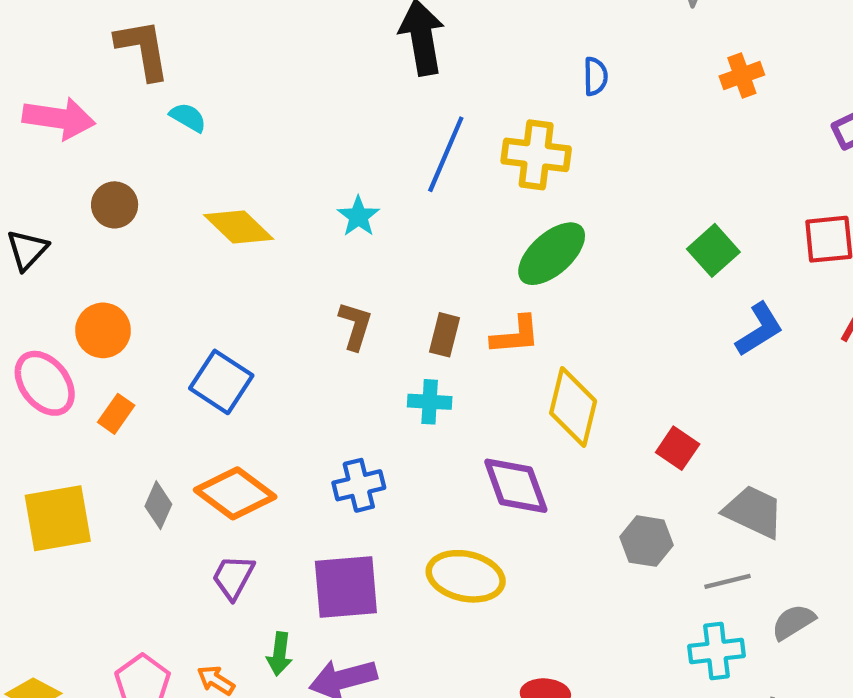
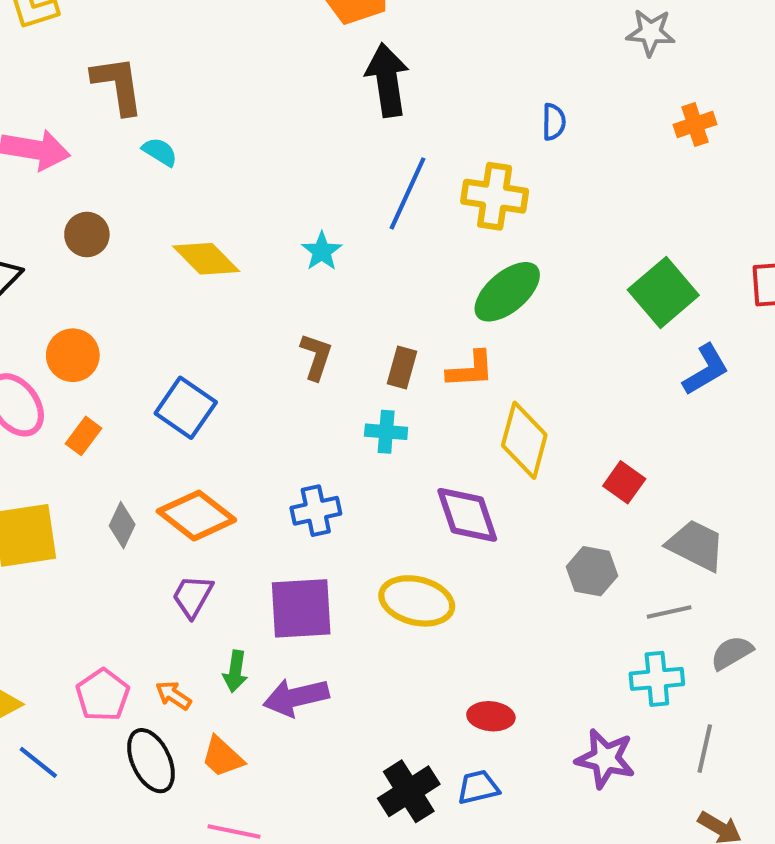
green square: (713, 250) -> (663, 293), size x1.4

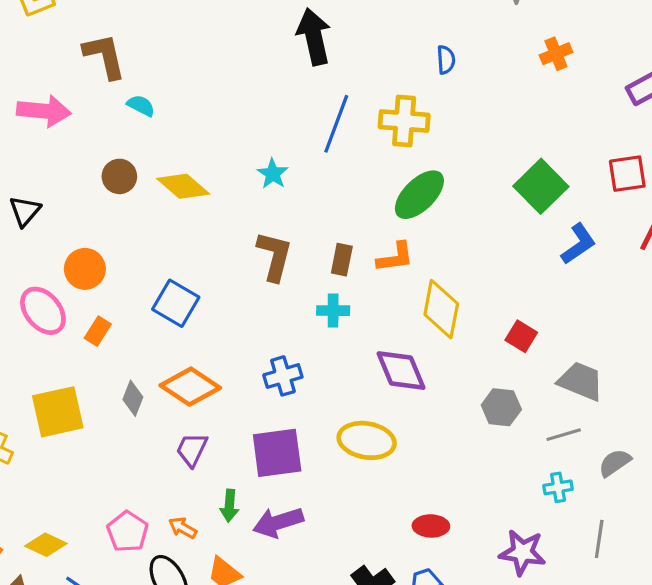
brown circle: (87, 234) -> (119, 176), moved
brown L-shape: (316, 357) -> (274, 256), size x1.4
cyan cross: (657, 679) -> (558, 487), size x0.7

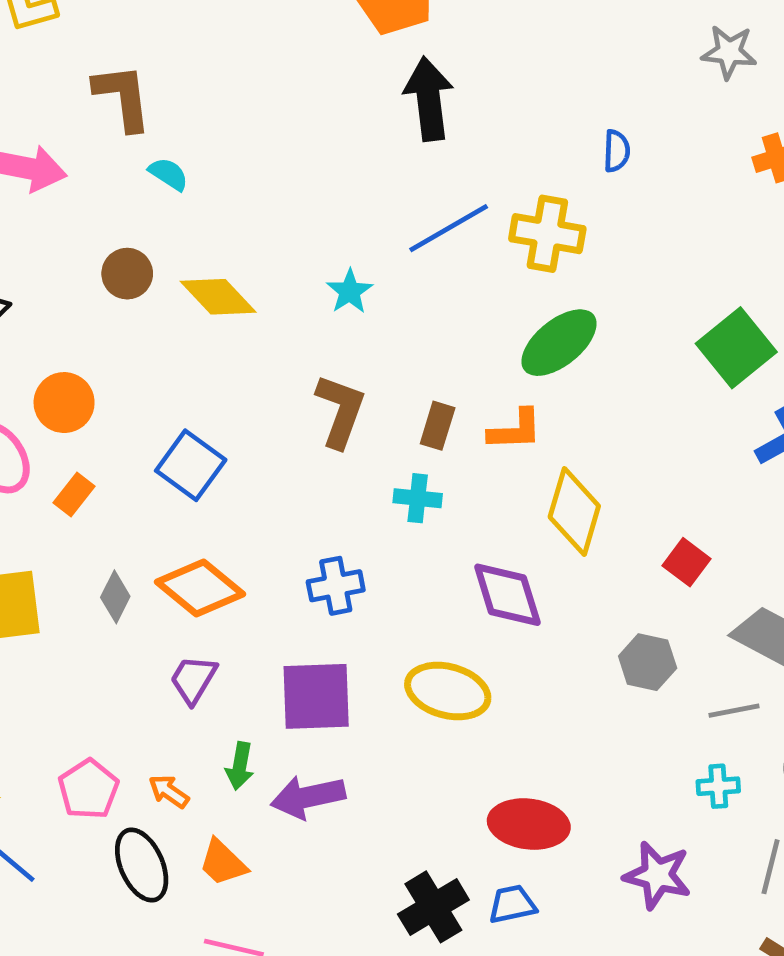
blue line: (336, 124) -> (449, 228), turned 34
red ellipse: (431, 526) -> (529, 824), size x1.5

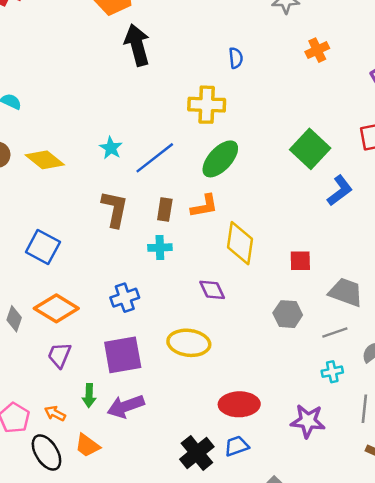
blue line: (449, 228) -> (155, 158), moved
red square: (687, 562) -> (300, 261), turned -30
purple diamond: (507, 595) -> (212, 290), size x0.7

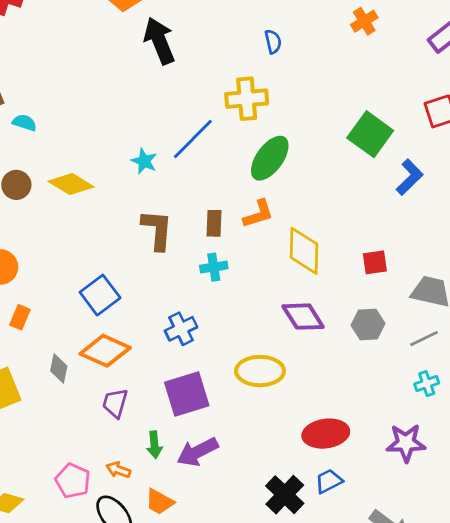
blue line: (155, 158) -> (193, 139), moved
blue square: (43, 247) -> (100, 295), moved, turned 32
purple diamond: (212, 290) -> (303, 317), moved, size x1.4

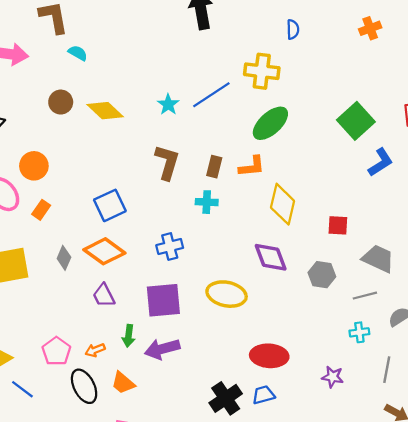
purple trapezoid: (115, 403) -> (104, 296), turned -55
purple star: (406, 443) -> (333, 377), size x0.7
orange arrow: (118, 470) -> (95, 350), turned -54

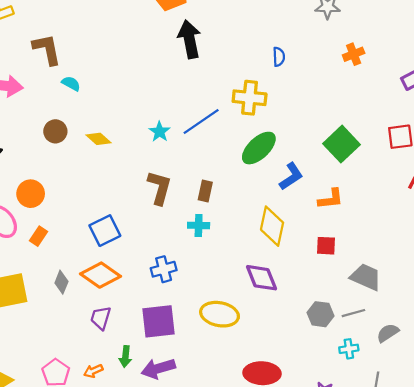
yellow diamond: (105, 111) -> (98, 139), size x0.7
blue L-shape: (381, 162) -> (291, 176), moved
orange L-shape: (252, 166) -> (331, 199), moved
gray hexagon: (322, 275) -> (320, 314), moved
purple trapezoid: (104, 296) -> (101, 318), turned 45

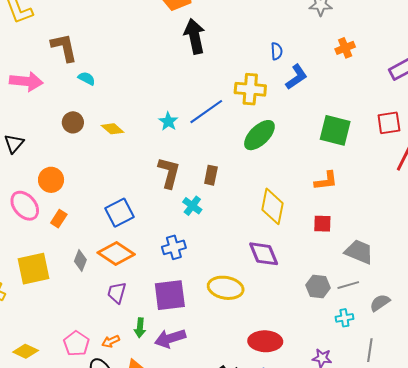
green square: (342, 144) -> (335, 130), turned -32
blue L-shape: (291, 176) -> (296, 77), moved
cyan cross: (199, 225) -> (192, 206), moved, turned 36

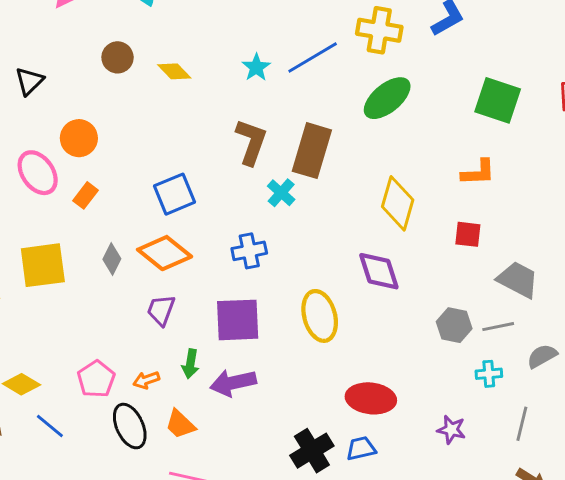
brown rectangle: (211, 175) -> (312, 151), size x1.8
yellow ellipse: (226, 288) -> (320, 316), turned 60

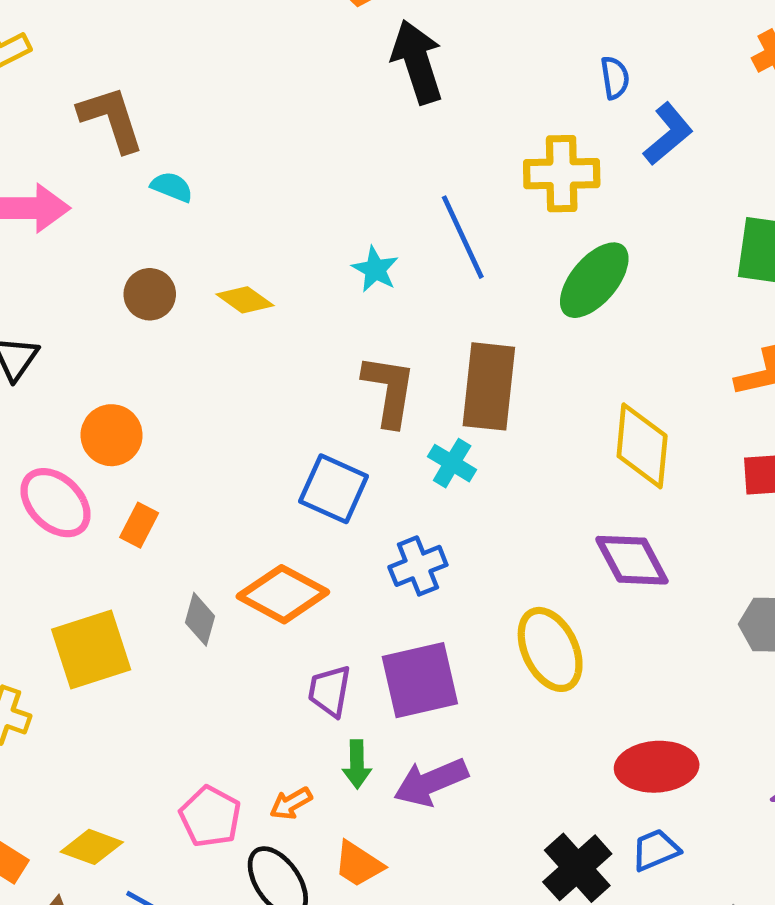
blue line: (313, 58) -> (463, 237), turned -74
blue square: (174, 194) -> (334, 489), moved, turned -33
purple trapezoid: (161, 310) -> (330, 691), moved

